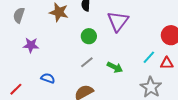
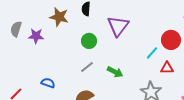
gray semicircle: (19, 15) -> (16, 29), moved
purple star: (31, 45) -> (36, 36), moved
cyan line: (149, 57) -> (152, 53), moved

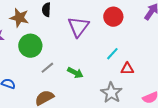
red circle: (171, 40) -> (113, 17), moved
green circle: (89, 41) -> (30, 46), moved, size x1.5

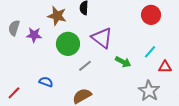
purple triangle: (78, 27) -> (102, 38), moved, turned -30
green arrow: (75, 73) -> (123, 62), moved

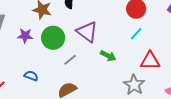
purple star: (34, 35) -> (25, 36), moved
cyan line: (150, 52) -> (136, 34), moved
red triangle: (165, 67) -> (150, 61), size x1.5

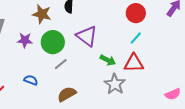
gray line: (70, 60) -> (61, 64), moved
red triangle: (150, 61) -> (134, 63), moved
gray star: (134, 85) -> (115, 84), moved

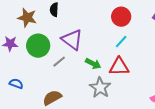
gray line: (61, 64) -> (59, 62), moved

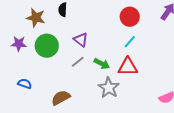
purple triangle: (72, 40) -> (81, 40), size x0.7
gray line: (59, 62) -> (78, 62), moved

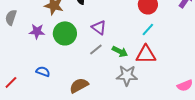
gray star: (109, 88) -> (127, 75), turned -30

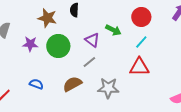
green arrow: (120, 51) -> (113, 30), moved
gray star: (127, 75) -> (108, 88), moved
brown semicircle: (79, 85) -> (72, 84), moved

